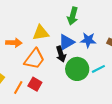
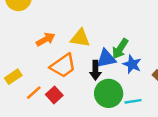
green arrow: (73, 16) -> (120, 49), moved
orange arrow: (14, 43) -> (46, 39), turned -49

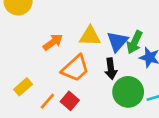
blue triangle: (106, 59) -> (117, 41), moved, turned -30

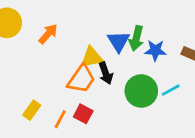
yellow triangle: (90, 36) -> (92, 57), moved
orange arrow: (53, 42) -> (48, 34), moved
black arrow: (111, 69) -> (106, 73), moved

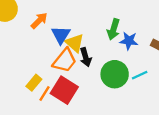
blue triangle: (119, 41) -> (61, 35), moved
yellow triangle: (92, 57) -> (75, 43), turned 48
yellow rectangle: (32, 110) -> (34, 83), moved
red square: (83, 114) -> (64, 90), size x1.6

